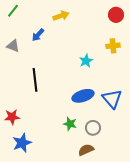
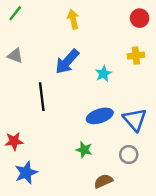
yellow arrow: (61, 16) -> (73, 19), turned -84
blue arrow: (38, 35) -> (67, 62), moved, size x1.6
gray circle: (93, 128) -> (129, 155), moved

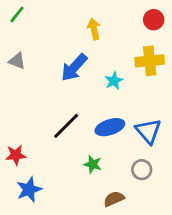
yellow arrow: (73, 19) -> (94, 29), moved
yellow cross: (136, 56) -> (150, 61), size x1.5
black line: (42, 97) -> (66, 126), moved, turned 52

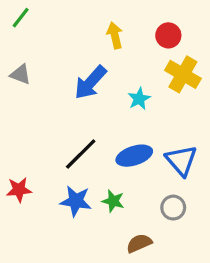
red circle: (154, 20) -> (168, 35), moved
yellow cross: (150, 61) -> (183, 74), turned 36
blue star: (29, 190) -> (76, 201), moved, turned 30

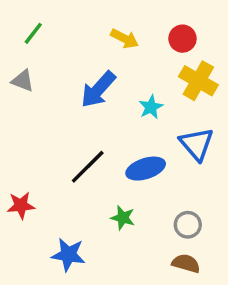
green line: (21, 18) -> (33, 33), moved
yellow arrow: (115, 35) -> (125, 39), turned 130
blue triangle: (181, 160) -> (197, 144), moved
blue star: (76, 201) -> (68, 255), moved
brown semicircle: (139, 243) -> (186, 263), moved, turned 40

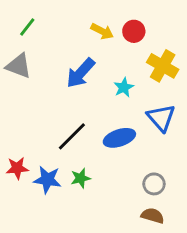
red circle: (182, 39) -> (134, 31), moved
gray triangle: (23, 81) -> (19, 66), size x1.4
green star: (123, 218) -> (81, 178), moved, turned -30
blue star: (68, 255) -> (47, 180), moved

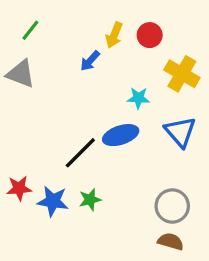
yellow arrow: (102, 31) -> (114, 35), turned 85
blue arrow: (81, 73) -> (90, 61), moved, size x0.6
cyan star: (124, 87) -> (138, 98), turned 30
blue ellipse: (119, 138) -> (121, 135), moved
gray circle: (154, 184) -> (172, 206), size x1.4

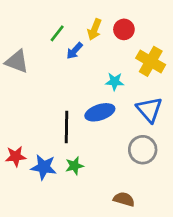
green line: (30, 30) -> (57, 33), moved
black line: (80, 153) -> (66, 127), turned -44
gray circle: (172, 206) -> (143, 150), moved
brown semicircle: (171, 241) -> (124, 199), moved

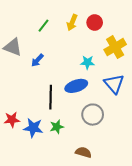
blue arrow: (74, 51) -> (37, 60), moved
yellow cross: (151, 61) -> (115, 47), turned 30
gray circle: (143, 150) -> (93, 115), moved
brown semicircle: (124, 199) -> (83, 152), moved

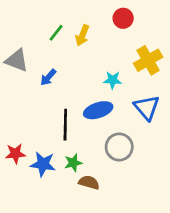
yellow arrow: (72, 22) -> (82, 35), moved
red circle: (95, 22) -> (123, 18), moved
brown semicircle: (83, 152) -> (89, 182), moved

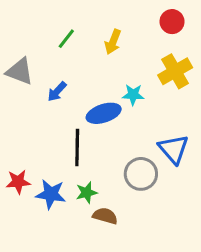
red circle: (123, 18) -> (172, 22), moved
yellow arrow: (82, 35) -> (113, 42), moved
blue triangle: (147, 108) -> (174, 149), moved
blue ellipse: (98, 110) -> (104, 113), moved

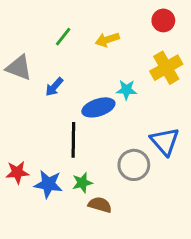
yellow arrow: (113, 42) -> (107, 40), turned 50

